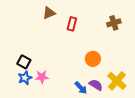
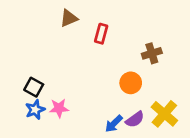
brown cross: (114, 23) -> (152, 53), moved
purple semicircle: (96, 85) -> (135, 119), turned 112
blue arrow: (81, 88) -> (114, 124), turned 88

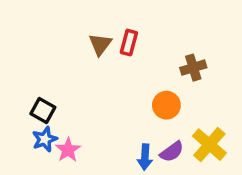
brown triangle: (69, 18) -> (100, 44), moved, turned -30
pink star: (59, 108) -> (68, 150), moved, turned -30
blue arrow: (114, 124) -> (145, 157), turned -42

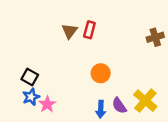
brown cross: (193, 68) -> (155, 37), moved
orange circle: (166, 105) -> (101, 73), moved
purple semicircle: (172, 152) -> (119, 106), turned 91

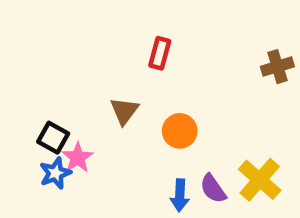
brown triangle: (70, 31) -> (124, 111), moved
pink star: (47, 104) -> (78, 158), moved

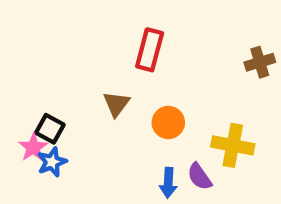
red rectangle: (160, 53) -> (150, 50), size x1.4
pink star: (78, 158) -> (33, 147), moved
yellow cross: (260, 180) -> (233, 145), moved, turned -30

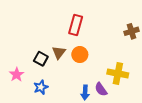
orange circle: (168, 123) -> (80, 55), moved
black square: (50, 129) -> (41, 59), moved
blue star: (52, 162) -> (41, 87), moved

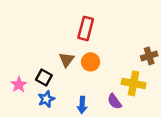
brown cross: (132, 31) -> (149, 56), moved
black square: (41, 59) -> (44, 77), moved
blue arrow: (85, 92) -> (82, 105), moved

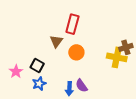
brown triangle: (67, 60) -> (56, 41), moved
yellow cross: (134, 83) -> (117, 57), moved
purple semicircle: (114, 101) -> (81, 86), moved

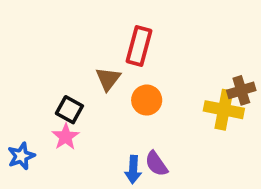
black square: (37, 65) -> (69, 110), moved
pink star: (16, 72) -> (66, 137), moved
blue star: (39, 84) -> (21, 156), moved

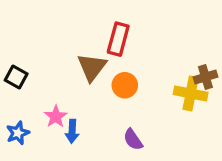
brown triangle: (108, 79) -> (92, 67), size x1.4
black square: (69, 110) -> (16, 77), moved
blue arrow: (133, 170) -> (72, 131), moved

